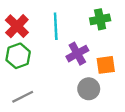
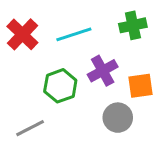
cyan line: (56, 26) -> (74, 34), turned 75
green hexagon: (18, 56) -> (60, 86), moved

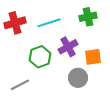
red cross: (22, 34) -> (15, 23), turned 30

